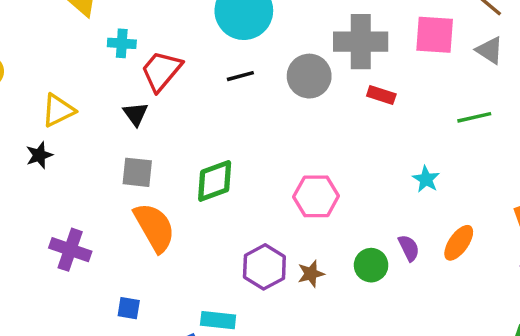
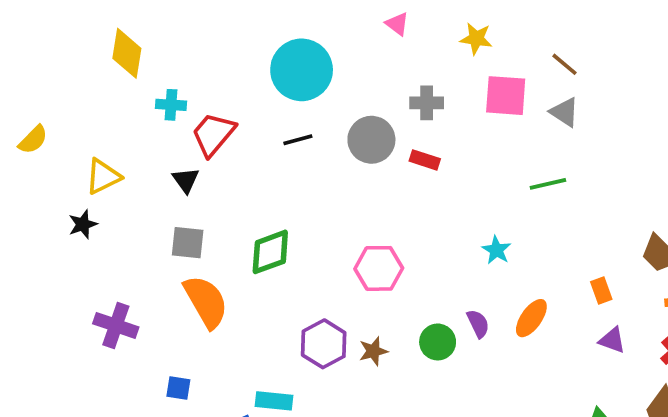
gray cross: (361, 42) -> (427, 103), size x0.6
red rectangle: (381, 95) -> (425, 160), moved

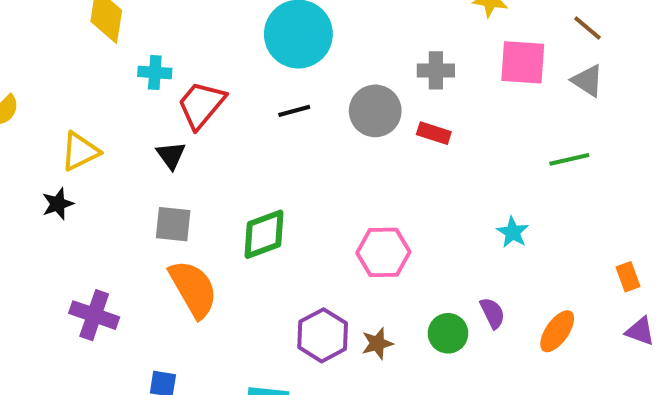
orange ellipse: (531, 318) -> (557, 331), moved

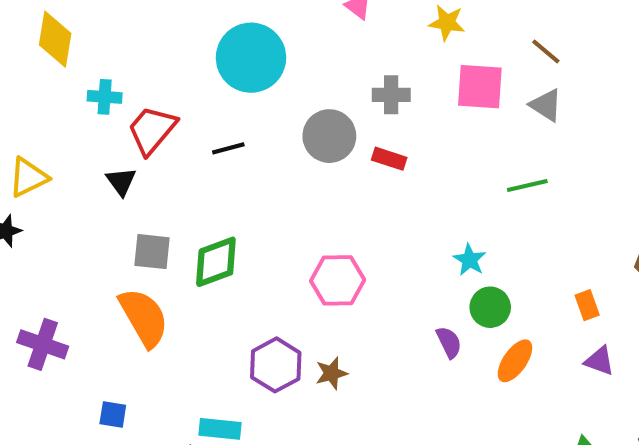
black line: (294, 111) -> (228, 148), moved
gray square: (173, 224) -> (152, 252), moved
green circle: (448, 333) -> (490, 307), moved

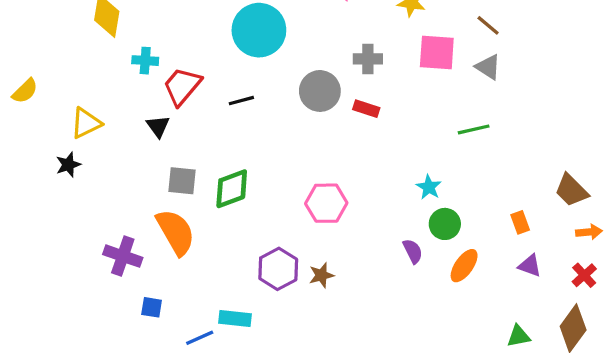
purple cross: (43, 344) -> (123, 256), moved

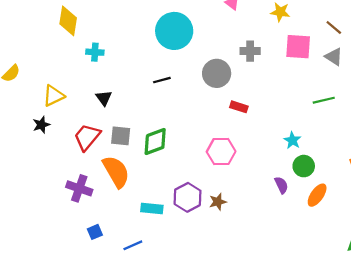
red trapezoid: (182, 86) -> (87, 137), moved
red rectangle: (366, 109) -> (239, 107), moved
blue square: (152, 307) -> (95, 232), moved, turned -32
cyan rectangle: (235, 319) -> (152, 208), moved

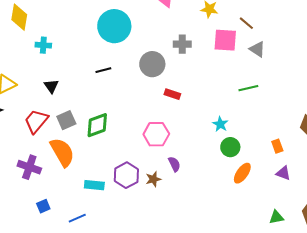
brown line: (334, 28) -> (246, 23), moved
gray square: (121, 136) -> (66, 120), turned -30
purple semicircle: (281, 185) -> (174, 164), moved

